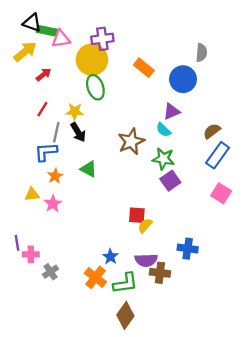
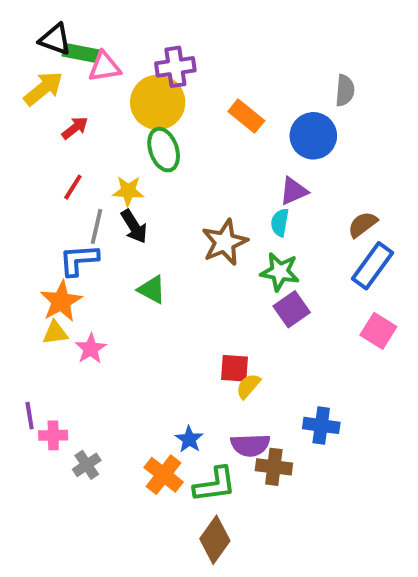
cyan semicircle: (163, 130) -> (280, 222), turned 56
orange star: (55, 176) -> (61, 301), moved, size x1.5

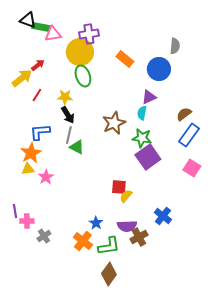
yellow arrow: (43, 88) -> (22, 78), moved
gray line: (97, 226) -> (69, 135), moved
purple square: (292, 309) -> (148, 157), size x1.4
blue cross: (321, 425) -> (163, 216), turned 30
brown cross: (274, 467) -> (139, 237), turned -36

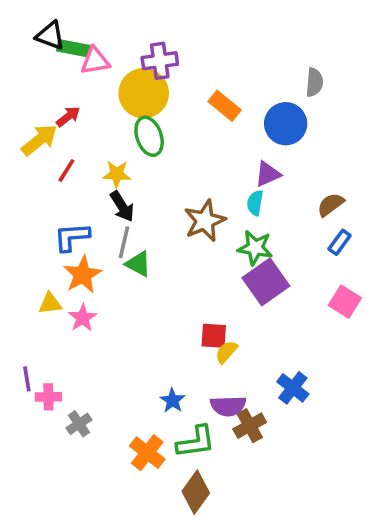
blue rectangle: (189, 135) -> (340, 242), size x0.6
orange star: (31, 153) -> (83, 275), moved
orange cross: (83, 241) -> (147, 453), moved

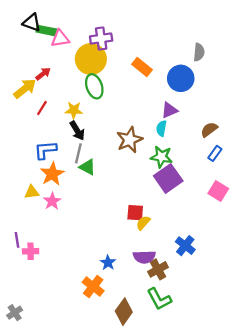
blue star: (172, 400) -> (108, 263), moved
gray cross: (79, 424) -> (15, 313), moved
green L-shape: (196, 442) -> (159, 299), moved, turned 70

